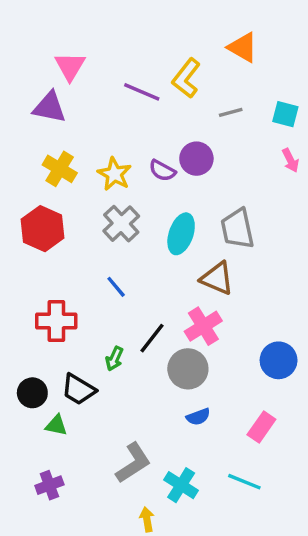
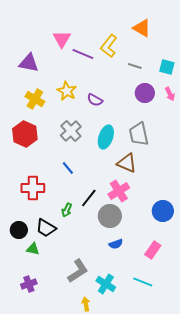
pink triangle: (70, 66) -> (62, 39), moved
gray line: (231, 112) -> (135, 66), turned 32
purple circle: (196, 159) -> (145, 93), moved
yellow star: (114, 174) -> (67, 91), moved

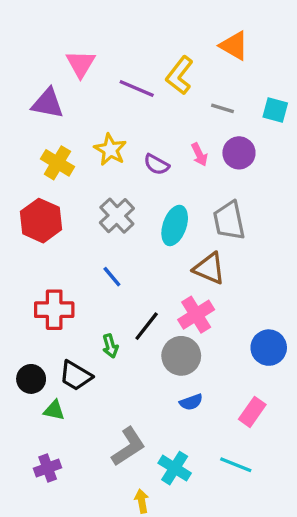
pink triangle: (62, 39) -> (81, 64), moved
pink arrow: (170, 94) -> (199, 155), moved
green arrow: (67, 210) -> (110, 346), turned -40

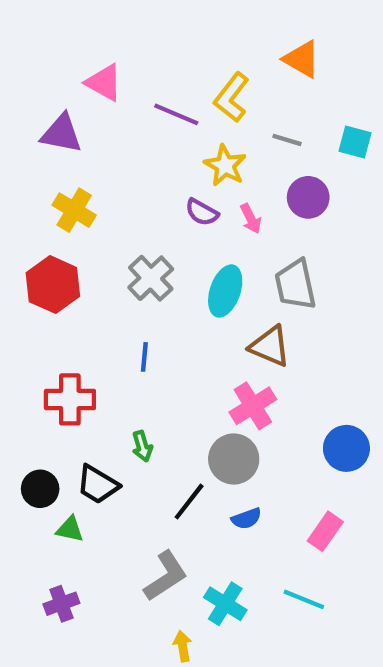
pink triangle: (81, 64) -> (104, 82), turned -32
yellow star: (110, 150) -> (225, 165), moved
pink arrow: (199, 155) -> (251, 219), moved
blue line: (112, 277) -> (144, 357), turned 45
black line: (147, 326) -> (189, 502), moved

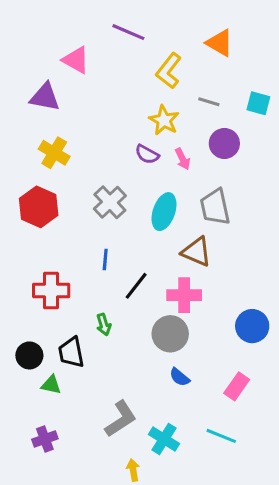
purple line: (176, 114) -> (128, 32), moved
pink cross: (253, 406) -> (184, 295), turned 32
black trapezoid: (98, 485) -> (71, 352), turned 48
black line: (189, 502) -> (136, 286), moved
blue semicircle: (246, 519) -> (179, 377), turned 60

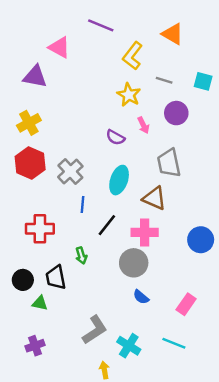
yellow cross: (54, 153) -> (29, 123), moved, turned 30
purple semicircle: (147, 154) -> (115, 137), moved
gray cross: (110, 202) -> (70, 172), moved
cyan ellipse: (164, 212) -> (119, 180), moved
blue circle: (252, 326) -> (201, 240), moved

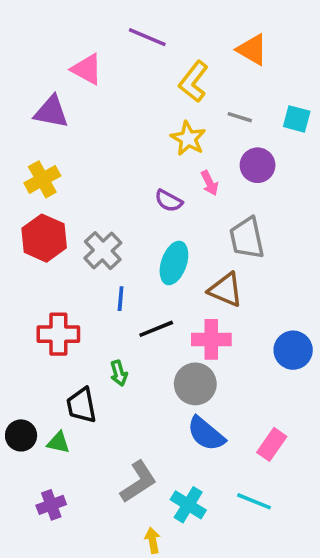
black line: (107, 225) -> (156, 329), turned 30
black circle: (23, 280) -> (21, 435), moved
blue semicircle: (141, 297) -> (206, 434), size x1.6

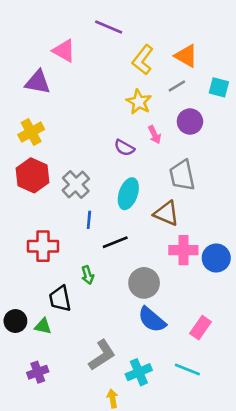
orange triangle: (252, 50) -> (186, 56), moved
gray line: (240, 117) -> (177, 86), turned -48
pink cross: (211, 339) -> (183, 250), moved
cyan cross: (188, 505) -> (139, 372), turned 35

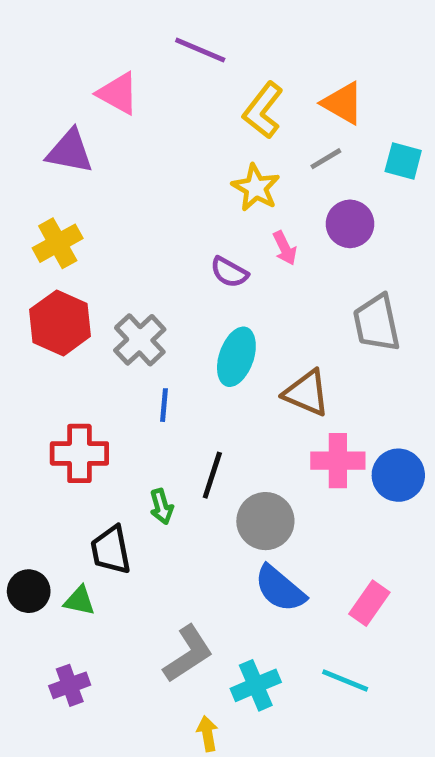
gray trapezoid: (182, 175) -> (377, 323), moved
black line: (115, 242) -> (212, 475), moved, turned -50

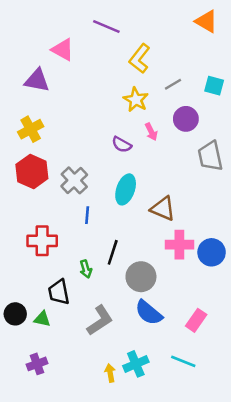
orange triangle: (343, 103) -> (206, 21), moved
gray trapezoid: (377, 323) -> (210, 156), moved
gray L-shape: (188, 654) -> (100, 320), moved
yellow arrow: (207, 734) -> (110, 373), moved

